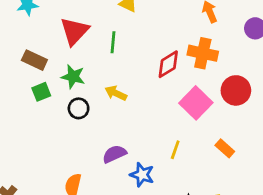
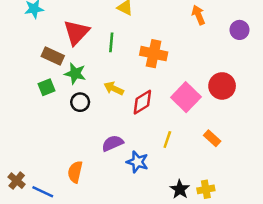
orange cross: (203, 53) -> (154, 54), moved
brown rectangle: (34, 60) -> (53, 56), moved
red diamond: (168, 64) -> (142, 102), moved

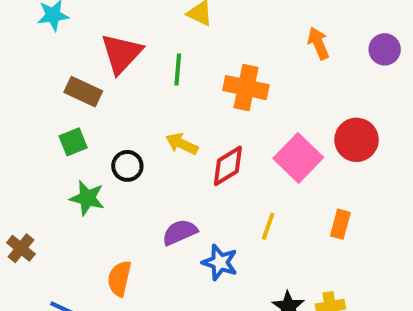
orange arrow: (198, 15) -> (318, 43), moved
green star: (75, 73) -> (87, 198), moved
orange rectangle: (212, 138) -> (340, 224), turned 63
brown cross: (17, 181) -> (21, 248), moved

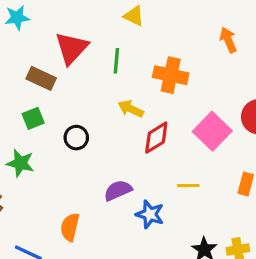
yellow arrow: (182, 144) -> (131, 109), moved
green star: (87, 198) -> (20, 163), moved
yellow line: (268, 226) -> (188, 186), turned 70

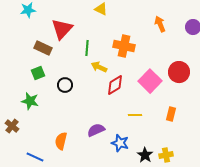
green line: (116, 61) -> (87, 48), moved
purple semicircle: (118, 190) -> (96, 130), moved
blue star: (150, 214) -> (120, 143), moved

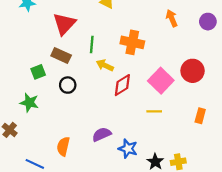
brown rectangle: (43, 48) -> (61, 55), moved
orange rectangle: (171, 114) -> (200, 116), moved
yellow line: (135, 115) -> (154, 111), moved

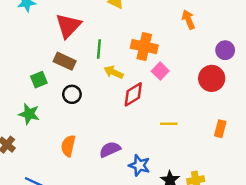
purple circle: (208, 22) -> (225, 50), moved
pink square: (161, 81) -> (160, 71), moved, size x0.6
orange semicircle: (63, 146) -> (68, 146), moved

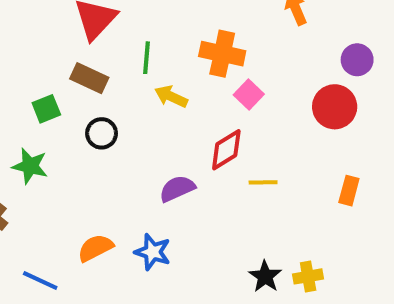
red diamond: (133, 94) -> (226, 150), moved
orange semicircle: (68, 146) -> (95, 248), moved, turned 50
purple semicircle: (110, 149) -> (177, 189), moved
blue star: (139, 165) -> (153, 252), moved

